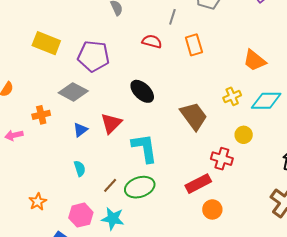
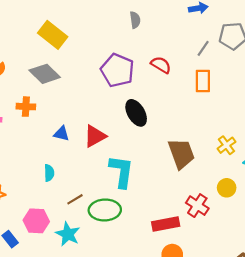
gray line: (172, 17) -> (203, 48), moved
purple pentagon: (94, 56) -> (117, 70), moved
gray diamond: (73, 92) -> (45, 74), moved
yellow cross: (232, 96) -> (226, 145), turned -30
blue triangle: (80, 130) -> (61, 134), turned 35

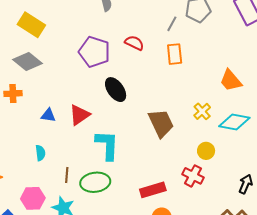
brown line: (75, 199) -> (67, 175), turned -49
red cross: (197, 206) -> (193, 176), moved

